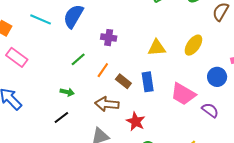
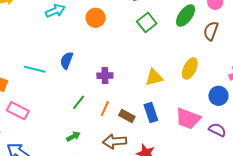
blue semicircle: (73, 16) -> (67, 61), size x0.7
green arrow: (67, 92) -> (73, 136), turned -32

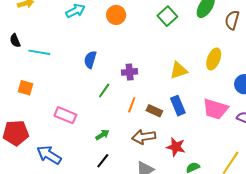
cyan line: (35, 69) -> (39, 52), moved
green line: (79, 102) -> (104, 90), moved
pink rectangle: (18, 111) -> (65, 115), moved

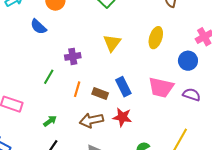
blue semicircle: (90, 60) -> (38, 27), moved, turned -60
yellow triangle: (179, 70) -> (112, 43), moved, turned -30
red star: (176, 147) -> (122, 117), moved

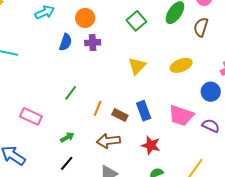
blue semicircle: (38, 27) -> (66, 42), turned -120
yellow ellipse: (156, 38) -> (181, 65), turned 45
purple cross: (73, 56) -> (93, 43), moved
red star: (122, 117) -> (151, 145), moved

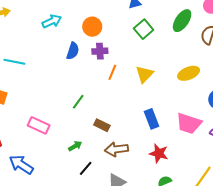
orange line: (98, 108) -> (112, 72), moved
brown rectangle: (120, 115) -> (102, 125), moved
black line: (67, 163) -> (86, 168), moved

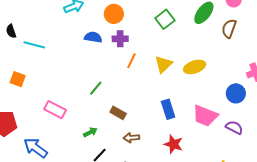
blue semicircle: (73, 51) -> (93, 37), turned -102
yellow ellipse: (189, 73) -> (195, 67), moved
brown arrow: (116, 149) -> (131, 138), size x0.7

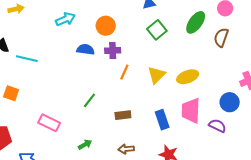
brown rectangle: (118, 113) -> (123, 115), moved, turned -35
pink trapezoid: (205, 116) -> (191, 111), moved, turned 72
purple semicircle: (234, 127) -> (217, 126), moved

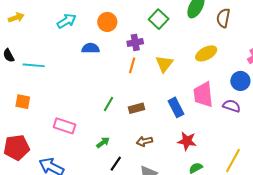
purple cross: (113, 50) -> (135, 42), moved
yellow ellipse: (188, 77) -> (206, 53), moved
green line: (89, 100) -> (108, 104), moved

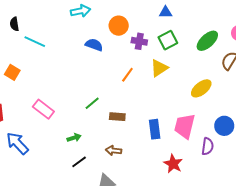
purple cross: (135, 42) -> (139, 41), moved
yellow ellipse: (206, 53) -> (201, 88), turned -30
yellow triangle: (164, 64) -> (159, 68), moved
purple semicircle: (232, 106) -> (208, 146), turned 60
red star: (187, 141) -> (173, 164), moved

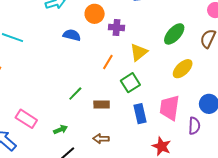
green square: (168, 40) -> (130, 83), moved
green ellipse: (207, 41) -> (174, 34), moved
pink rectangle: (43, 109) -> (26, 119), moved

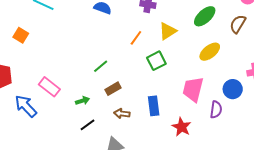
brown rectangle: (102, 105) -> (113, 89), moved, turned -35
blue rectangle: (140, 114) -> (154, 106), moved

